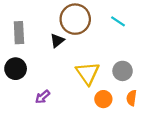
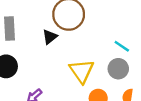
cyan line: (118, 21) -> (122, 46), moved

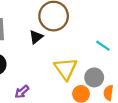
gray circle: (118, 69) -> (94, 77), moved

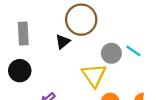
gray circle: (94, 77) -> (111, 53), moved

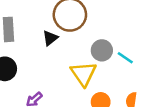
cyan line: (133, 51) -> (125, 58), moved

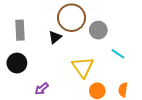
gray circle: (102, 50) -> (98, 30), moved

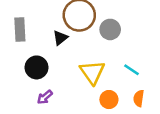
cyan line: (118, 54) -> (132, 70), moved
black circle: (17, 63) -> (37, 67), moved

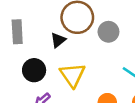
yellow triangle: (92, 72) -> (72, 75), moved

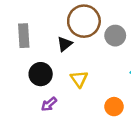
yellow triangle: (72, 75) -> (79, 79), size x0.7

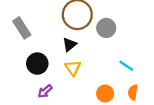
gray rectangle: (24, 36) -> (22, 28), turned -30
black triangle: (65, 44) -> (70, 45), moved

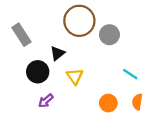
black triangle: (70, 45) -> (57, 53), moved

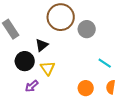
yellow triangle: (75, 76) -> (48, 68), moved

